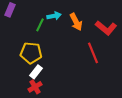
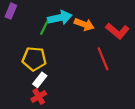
cyan arrow: (54, 16) -> (60, 18), size x1.5
orange arrow: (76, 22) -> (84, 24), turned -42

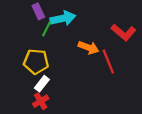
purple rectangle: (11, 11) -> (38, 11), moved, turned -48
orange arrow: (84, 24) -> (88, 48), moved

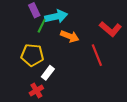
orange arrow: (88, 48) -> (70, 36), moved
white rectangle: (42, 84) -> (48, 73), moved

